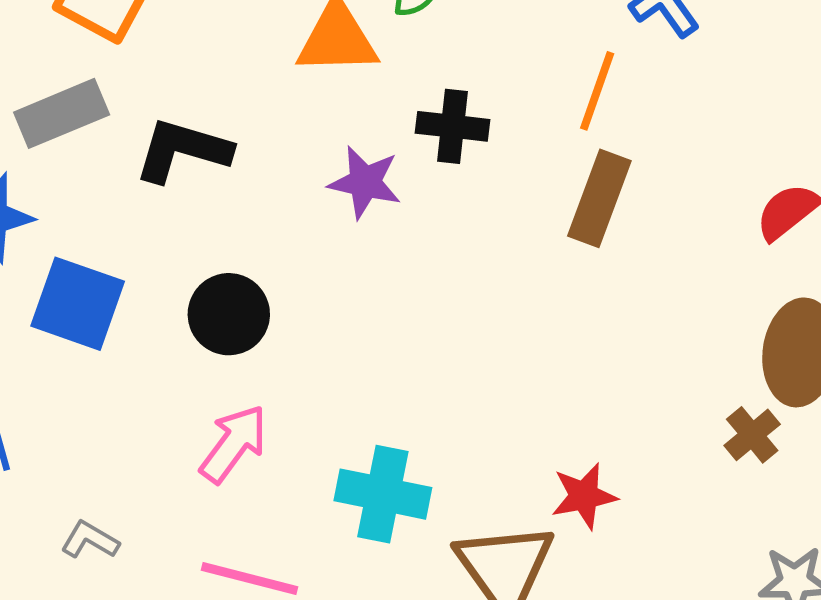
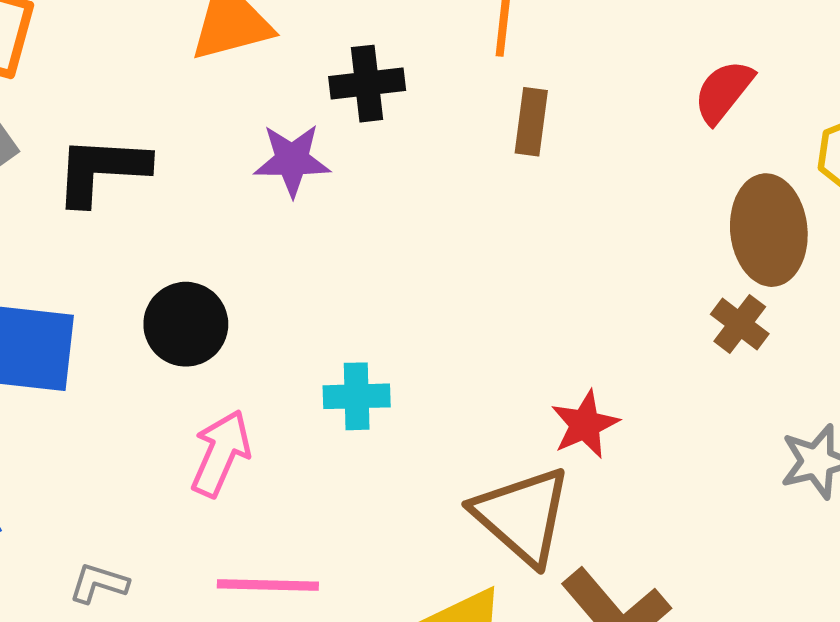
brown rectangle: (599, 198) -> (531, 122), size x0.7
cyan cross: (383, 494) -> (357, 396), moved, size x0.7

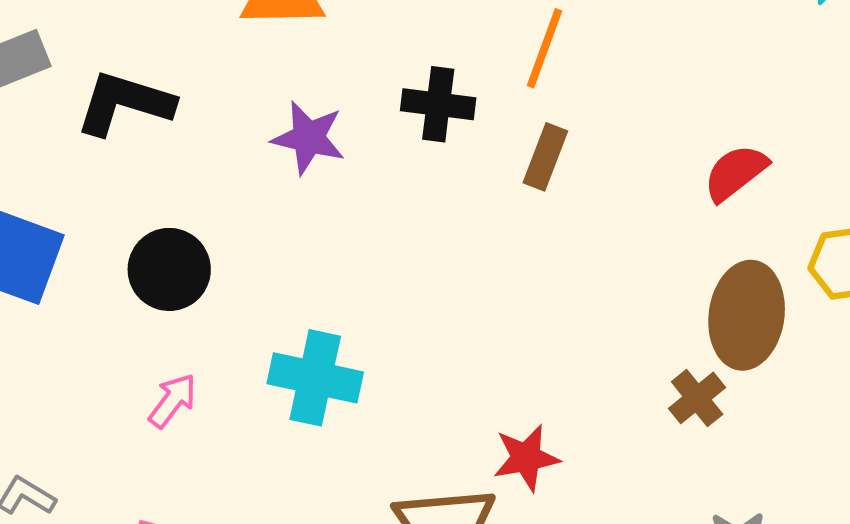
black cross: (367, 84) -> (438, 104), moved
cyan cross: (357, 396) -> (315, 378), size x1.4
pink arrow: (221, 453) -> (173, 401), size x0.7

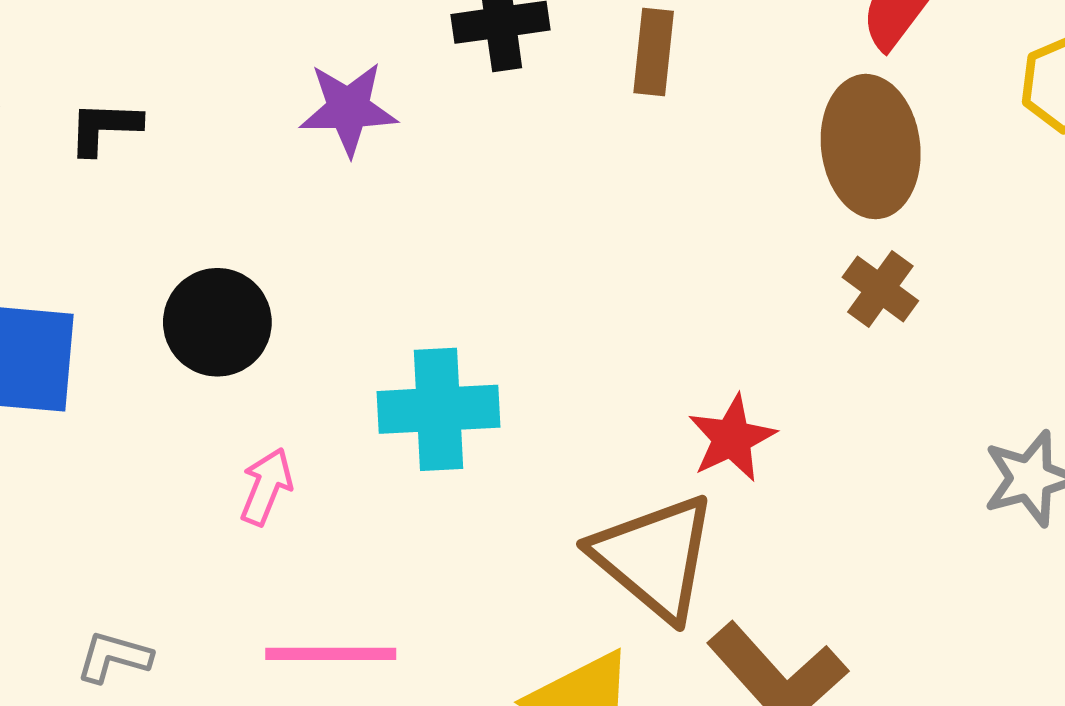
black L-shape: (125, 103) -> (104, 128), size x0.6
brown ellipse: (747, 315) -> (871, 147), moved
brown cross: (697, 398) -> (880, 289), moved

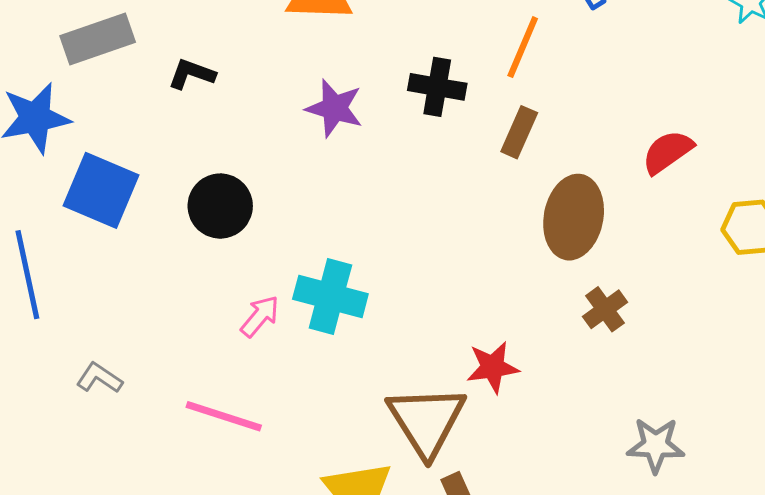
brown ellipse: (871, 147) -> (574, 217), moved
pink arrow: (266, 487) -> (260, 316), moved

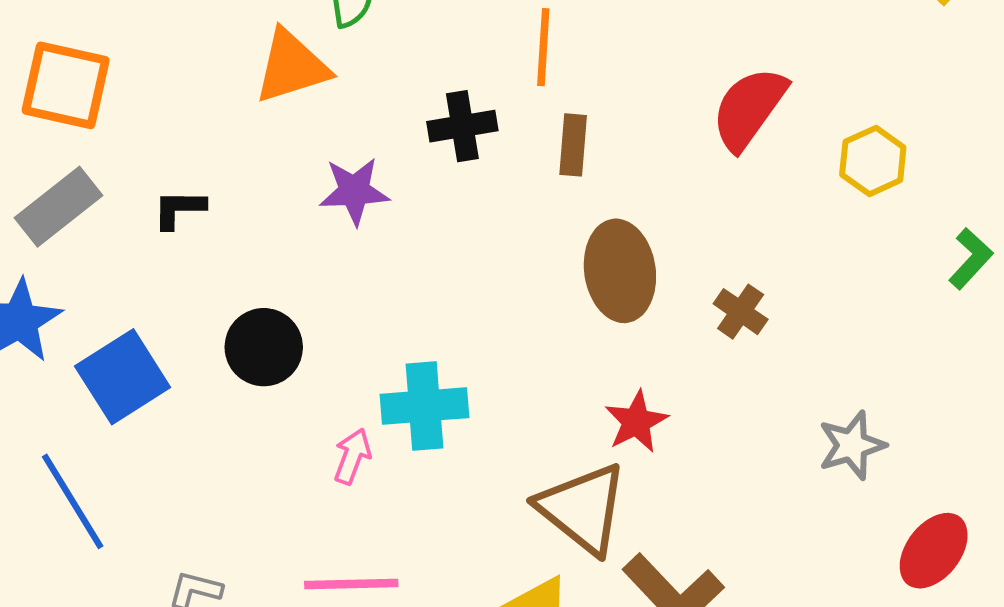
red semicircle: (668, 152) -> (749, 108), size x1.4
blue square: (101, 190) -> (123, 377), turned -36
brown ellipse: (574, 217) -> (620, 271), moved

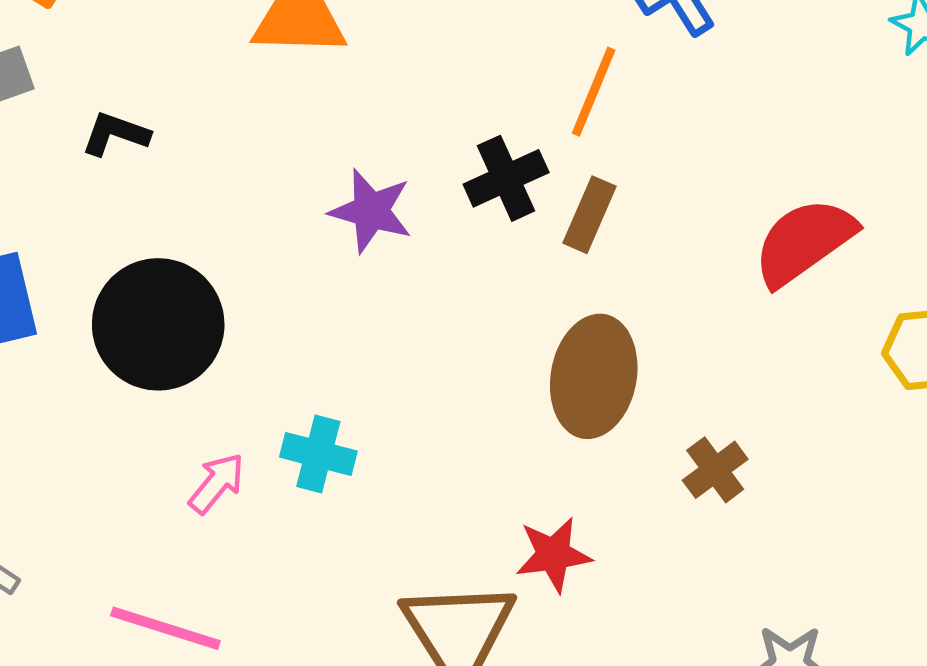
black cross: (462, 126) -> (506, 178), moved, turned -34
purple star: (354, 191) -> (371, 211), moved
black circle: (264, 347) -> (158, 324), size x1.4
cyan cross: (424, 406) -> (318, 454), size x0.7

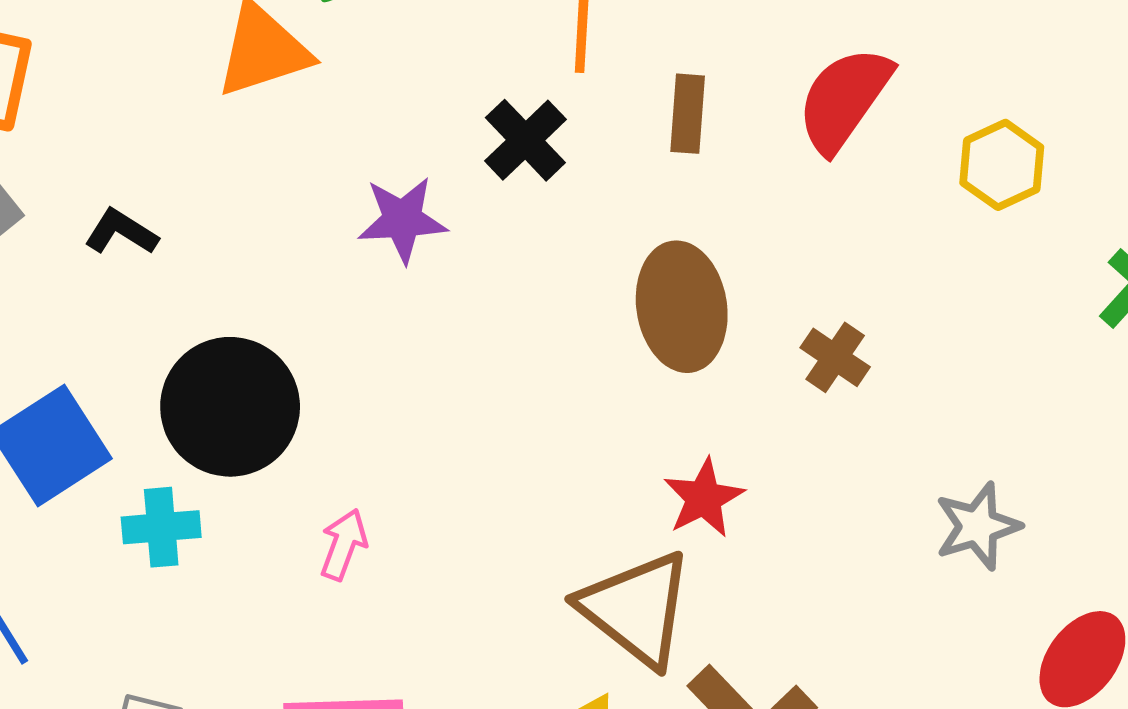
black L-shape: (116, 134) -> (121, 232), turned 32
brown rectangle: (589, 215) -> (688, 114), moved
cyan cross: (318, 454) -> (161, 527), moved

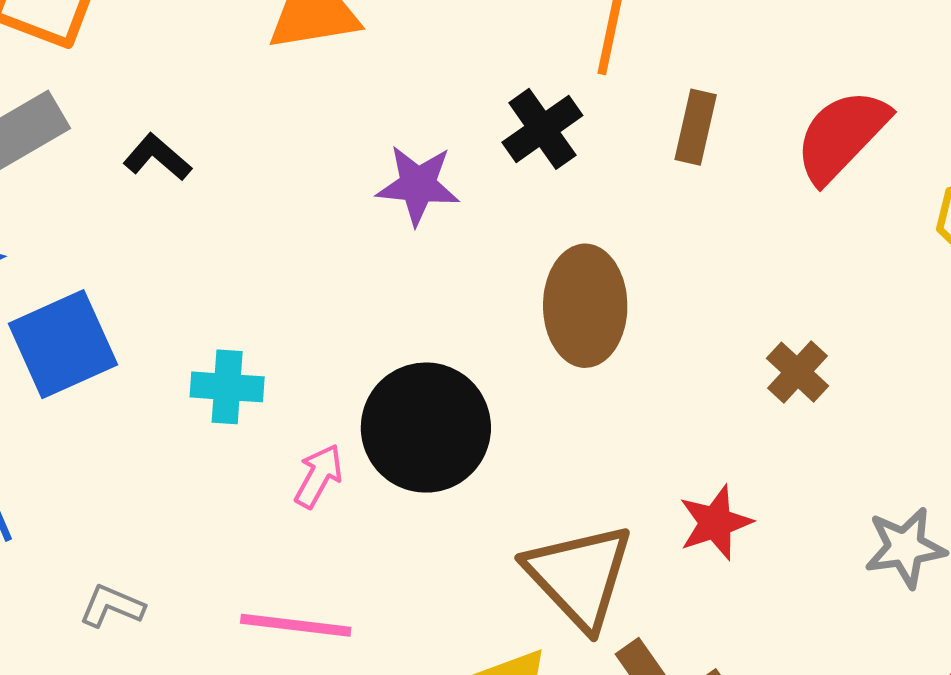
brown ellipse: (682, 307) -> (585, 306), moved
black circle: (230, 407) -> (426, 428), moved
red star: (704, 498) -> (715, 523), moved
cyan cross: (161, 527) -> (227, 387), moved

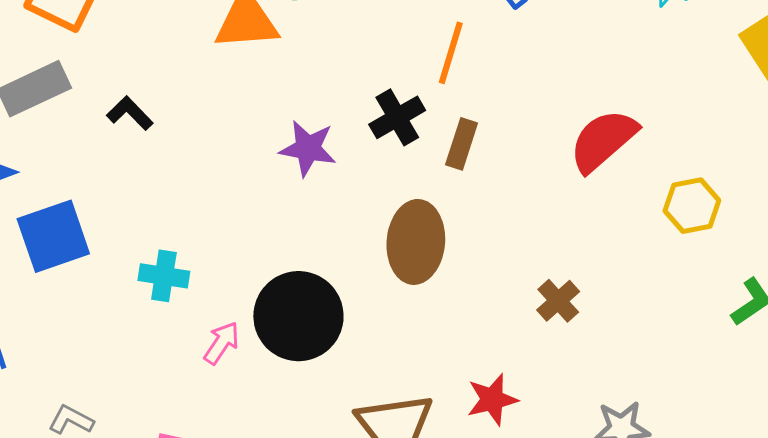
brown rectangle: (696, 127) -> (462, 144), moved

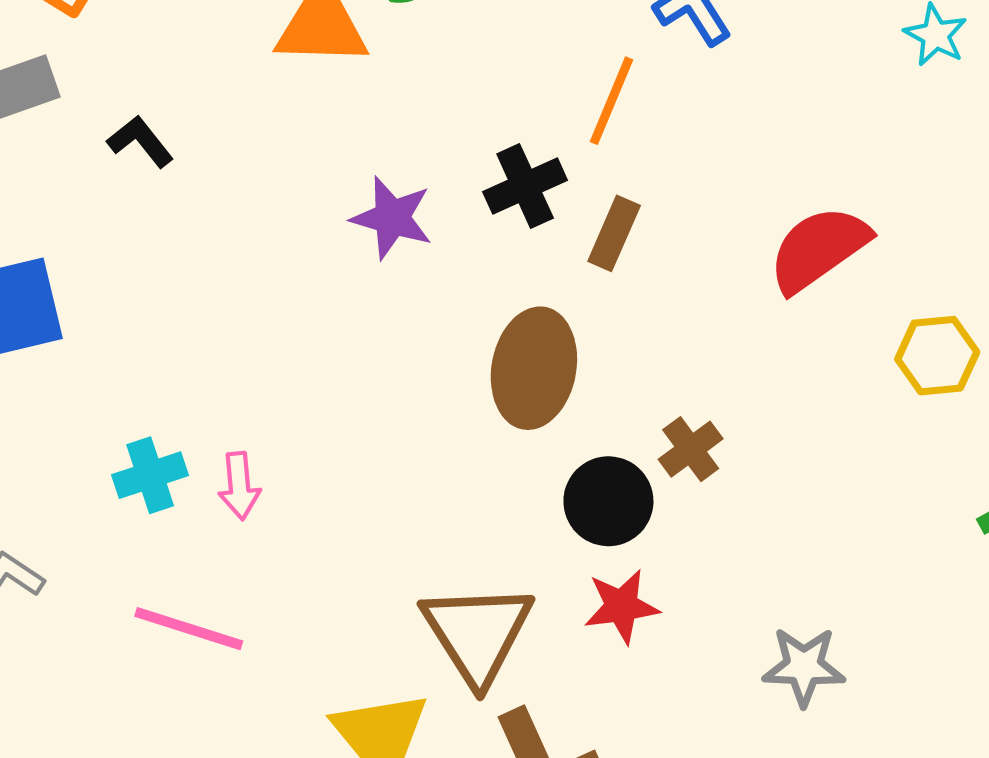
cyan cross: (164, 276) -> (150, 475), moved, turned -33
brown cross: (558, 301) -> (691, 449), moved
black circle: (298, 316) -> (608, 501), moved, size x0.7
pink arrow: (221, 343) -> (239, 486), turned 135

